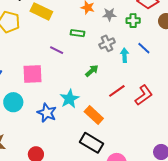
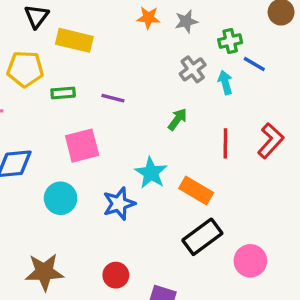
green cross: (133, 21) -> (230, 41), moved
green rectangle: (77, 33) -> (63, 93), moved
red line: (117, 91) -> (225, 143), turned -42
blue star: (47, 113) -> (119, 204), turned -30
black rectangle: (92, 143) -> (202, 237), turned -55

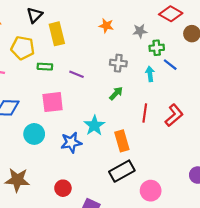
gray star: (186, 21) -> (140, 31), moved
yellow rectangle: (74, 40) -> (57, 34), turned 55
gray cross: (193, 69) -> (118, 63), moved, turned 35
orange rectangle: (196, 191) -> (122, 141), turned 36

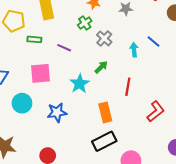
green cross: (157, 48) -> (85, 23), moved, turned -32
gray cross: (118, 63) -> (104, 38), turned 35
red L-shape: (174, 115) -> (156, 111), moved
cyan star: (94, 125) -> (80, 84), moved

